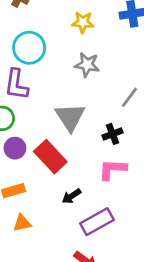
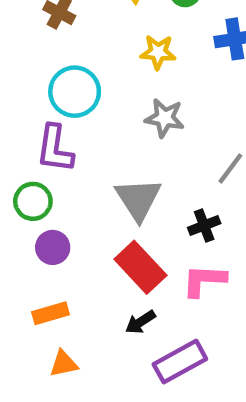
red rectangle: (50, 157) -> (140, 267), moved

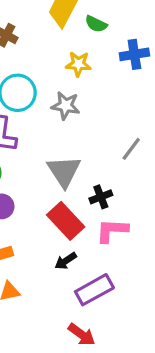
gray star: (165, 118) -> (66, 106), moved
black cross: (204, 225) -> (101, 197), moved

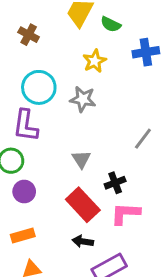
yellow star: (78, 64) -> (95, 61), turned -30
gray triangle: (64, 171) -> (81, 159), size x0.6
black arrow: (66, 261) -> (83, 241), turned 42

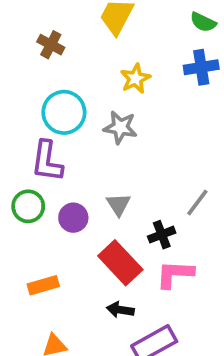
green semicircle: (111, 24) -> (203, 22), moved
gray line: (143, 139) -> (197, 203), moved
purple circle: (24, 192) -> (73, 218), moved
orange rectangle: (23, 236) -> (43, 285), moved

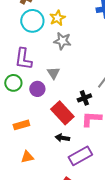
yellow star: (135, 79) -> (57, 18), moved
cyan circle: (64, 112) -> (32, 21), moved
gray triangle: (118, 204) -> (53, 73), moved

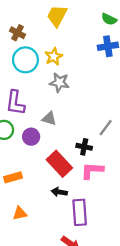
gray triangle: (53, 73) -> (49, 119), turned -40
black cross: (84, 98) -> (84, 147), turned 32
purple rectangle: (80, 156) -> (80, 212), turned -65

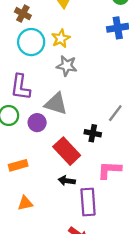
gray triangle: (49, 119) -> (56, 104), size x1.5
pink L-shape: (92, 171) -> (109, 170), moved

